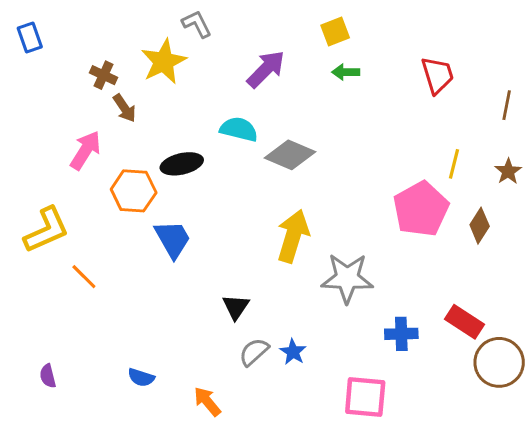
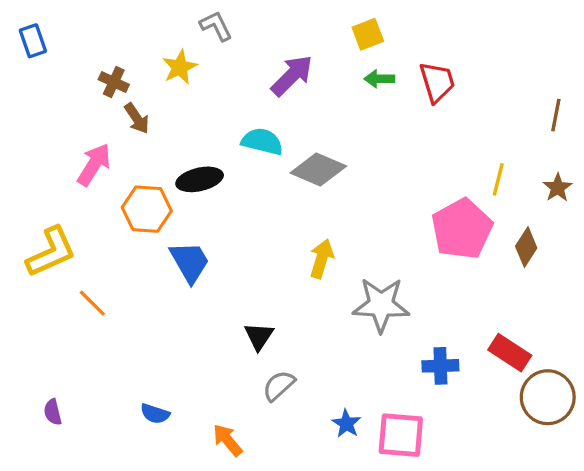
yellow star: (164, 62) -> (180, 67), size x0.7
red trapezoid: (437, 75) -> (437, 82), moved
yellow arrow: (293, 236) -> (322, 259), size x0.7
blue star: (293, 352) -> (346, 424), moved

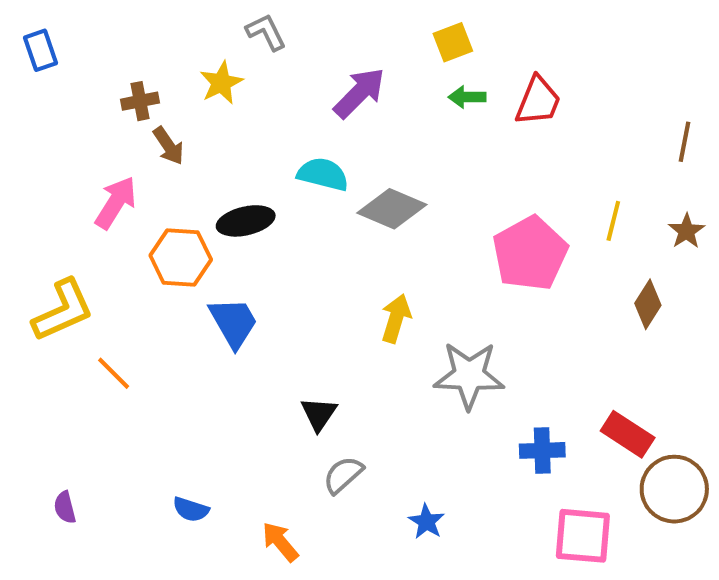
brown cross: (114, 82) -> (140, 101), turned -36
red trapezoid: (437, 82) -> (538, 101), turned 39
pink pentagon: (462, 229) -> (530, 253), moved
pink square: (401, 435) -> (583, 536), moved

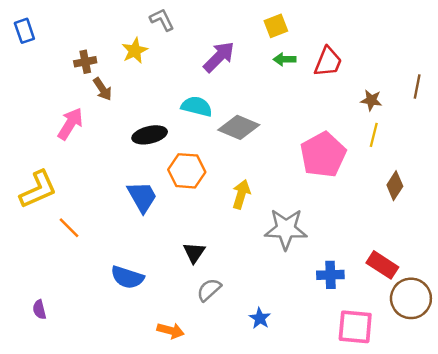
brown star: (686, 231) -> (371, 100), moved, turned -30
orange hexagon: (181, 257) -> (187, 171), moved
blue semicircle: (191, 509) -> (127, 277), moved, size x1.5
orange arrow: (280, 542) -> (171, 331), turned 145

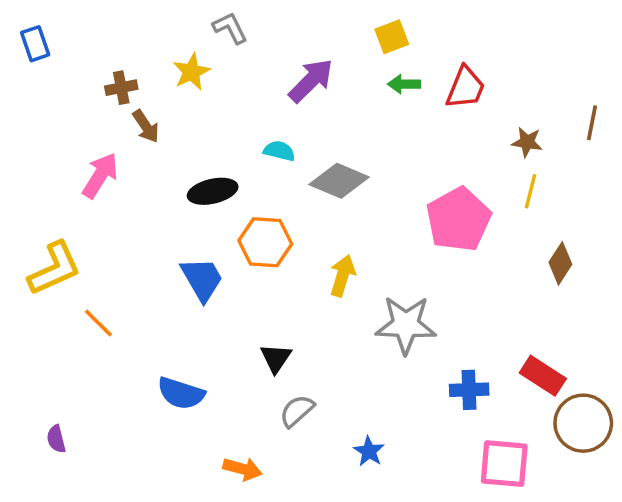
cyan semicircle: (197, 106) -> (279, 151), size x0.7

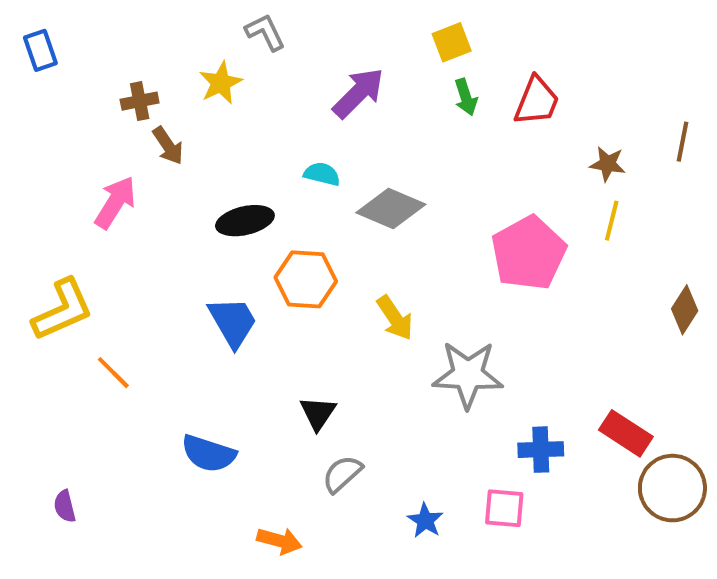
green arrow: (404, 84) -> (466, 97), turned -108
brown diamond: (560, 263) -> (685, 310), moved
yellow arrow: (343, 276) -> (395, 318), turned 129
pink square: (504, 464) -> (504, 508), moved, size x0.7

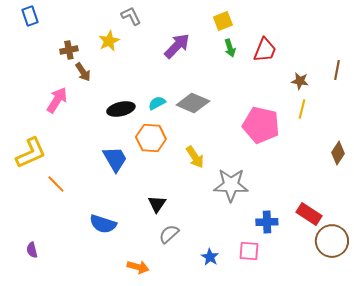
blue rectangle: (40, 50) -> (30, 16), moved
cyan semicircle: (322, 174) -> (157, 103), moved, turned -42
pink pentagon: (529, 253) -> (261, 125), turned -30

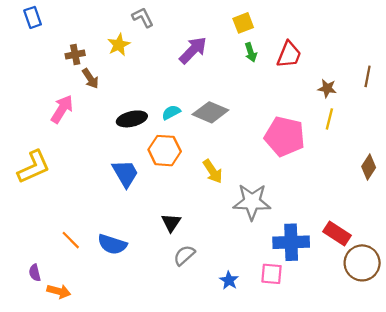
orange line: (56, 184) -> (71, 240), moved
blue cross: (267, 222) -> (291, 242), size x1.5
orange arrow: (138, 267) -> (59, 291), moved

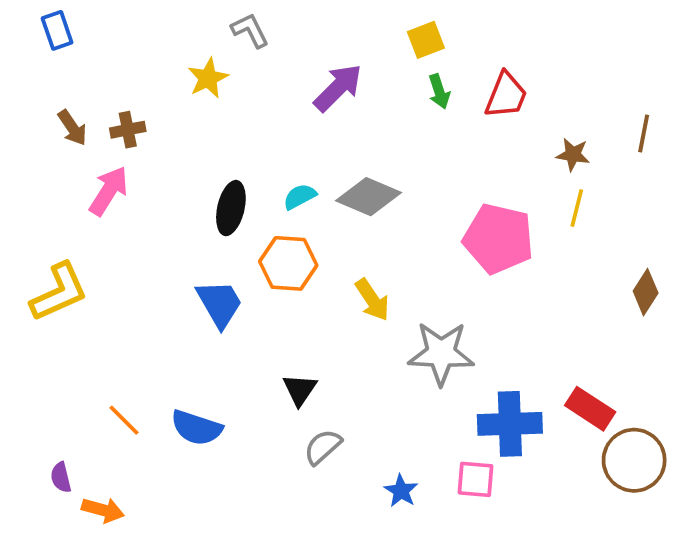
brown cross: (75, 55) -> (128, 130), moved
brown arrow: (90, 79) -> (72, 128), moved
black ellipse: (132, 119) -> (231, 208), turned -64

